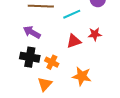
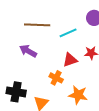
black cross: (30, 57) -> (16, 92), moved
orange cross: (52, 62) -> (56, 78), moved

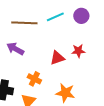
cyan line: (68, 33) -> (55, 17), moved
orange cross: (56, 78) -> (34, 79), moved

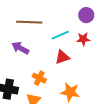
cyan line: (55, 17) -> (60, 35), moved
red star: (78, 51) -> (83, 39), moved

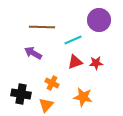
purple circle: (86, 15) -> (99, 20), size x1.5
red star: (83, 39) -> (96, 63), moved

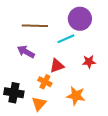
purple circle: (99, 20) -> (80, 19), moved
red triangle: (75, 62) -> (57, 66), moved

